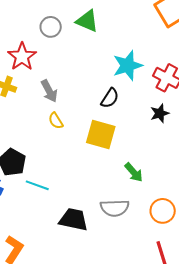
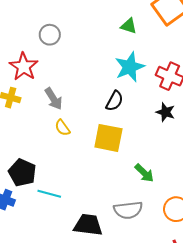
green triangle: (87, 21) -> (129, 26), moved, size x0.7
black star: (160, 113) -> (165, 112), turned -30

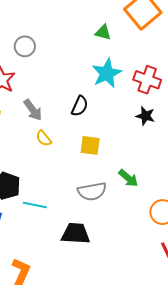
black semicircle: (115, 101) -> (80, 106), moved
yellow square: (108, 138) -> (90, 145), size x0.7
gray semicircle: (128, 210) -> (92, 191), moved

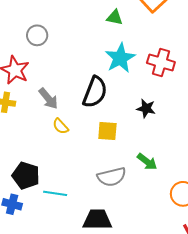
black semicircle: (80, 106) -> (95, 92), size x1.5
black star: (145, 116) -> (146, 108), moved

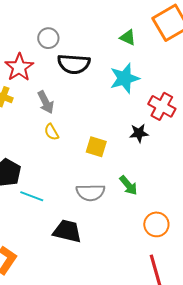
red cross: (161, 62) -> (162, 106), moved
black semicircle: (95, 92) -> (74, 64), moved, turned 60
black star: (146, 108) -> (139, 133), turned -30

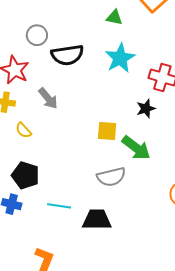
yellow semicircle: (52, 132) -> (23, 130), moved
green arrow: (128, 185) -> (136, 148), moved, size x1.4
cyan line: (32, 196) -> (59, 206), moved

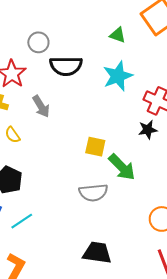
black star: (146, 109) -> (148, 130), moved
cyan line: (59, 206) -> (22, 221), moved, turned -50
black trapezoid: (97, 220) -> (97, 253), moved

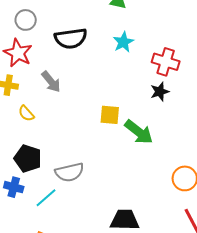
gray circle: (38, 42) -> (26, 20), moved
cyan star: (118, 76) -> (123, 42), size x0.7
gray semicircle: (93, 193) -> (69, 172), moved

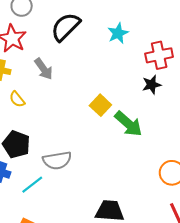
black semicircle: (71, 38) -> (66, 27), turned 140
red cross: (166, 62) -> (159, 55), turned -32
yellow square: (110, 115) -> (100, 105), turned 35

